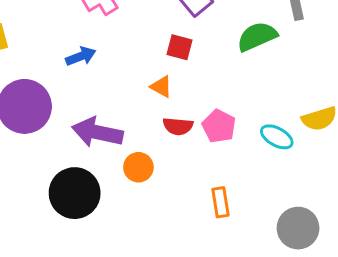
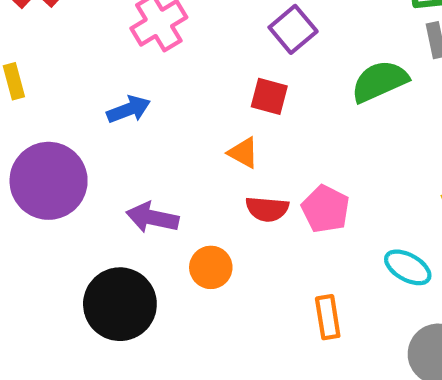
purple arrow: (97, 132) -> (152, 218), size x0.7
cyan ellipse: (277, 137) -> (408, 267), moved

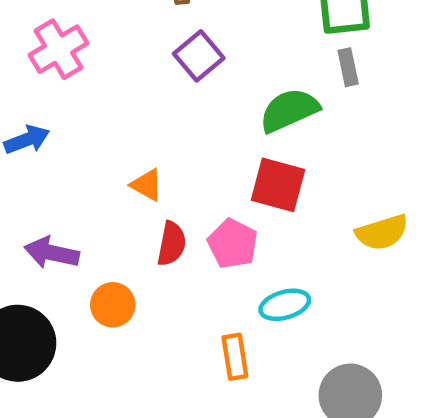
red square: (269, 96) -> (278, 185), moved, size x1.4
red semicircle: (267, 209) -> (172, 244), turned -84
cyan ellipse: (408, 267) -> (285, 305), moved, turned -45

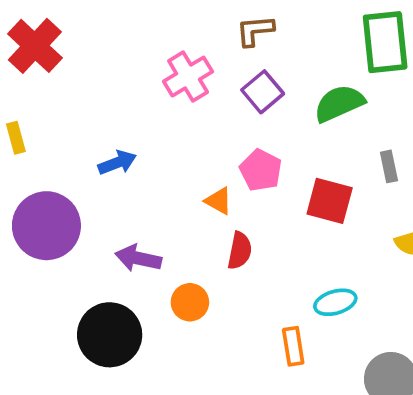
pink cross: (58, 49) -> (188, 77), moved
gray rectangle: (348, 67) -> (389, 166), moved
green semicircle: (289, 110) -> (339, 103), moved
pink pentagon: (233, 244) -> (261, 170), moved

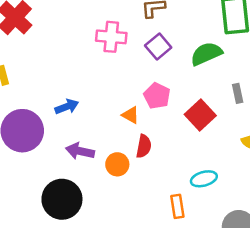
pink cross: (188, 77) -> (111, 37), turned 36
blue arrow: (117, 163) -> (67, 107), moved
red square: (330, 201) -> (200, 115), turned 32
orange circle: (190, 302) -> (117, 164), moved

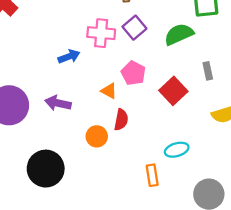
pink cross: (111, 37) -> (101, 33), moved
blue arrow: (67, 107) -> (69, 56), moved
purple arrow: (80, 151) -> (58, 103), moved

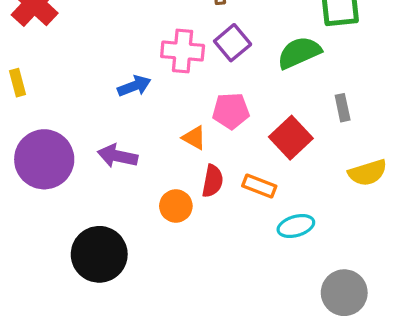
pink pentagon: (133, 73) -> (231, 111), turned -30
orange rectangle: (152, 175) -> (259, 186), moved, turned -60

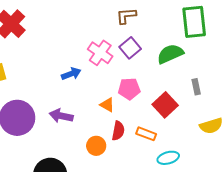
pink cross: (183, 51) -> (100, 53), turned 30

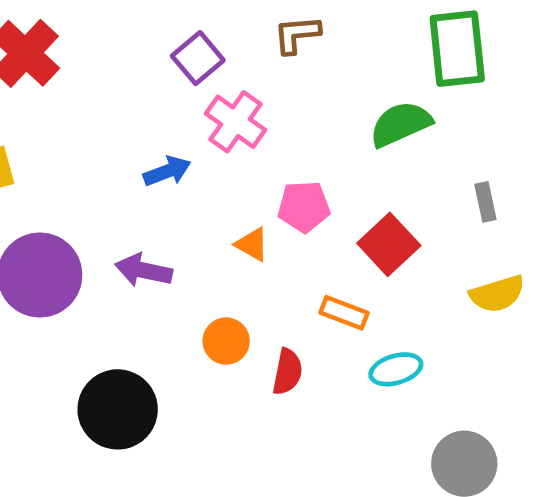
purple square: (130, 48) -> (198, 58), moved
gray rectangle: (196, 87) -> (485, 202), moved
red semicircle: (118, 131) -> (287, 372), moved

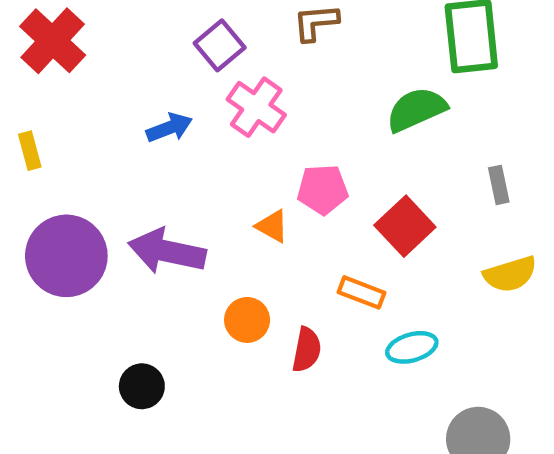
blue arrow: (167, 171) -> (169, 128), moved
purple arrow: (144, 270) -> (167, 251), size x1.4
black circle: (118, 409) -> (142, 386), size x0.6

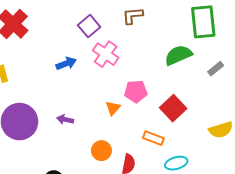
gray rectangle: (499, 185) -> (216, 69), moved, turned 63
orange triangle: (272, 226) -> (113, 108), turned 42
purple arrow: (167, 251) -> (65, 119), size x0.5

